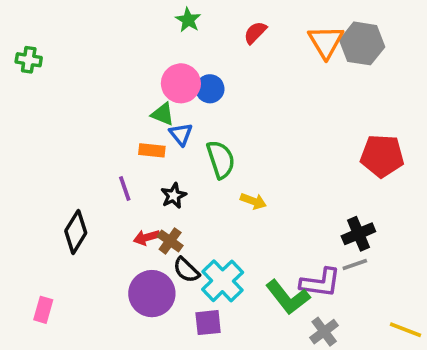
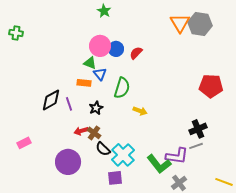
red semicircle: (255, 33) -> (136, 53), moved
green semicircle: (221, 159) -> (122, 88), turned 35
black diamond: (76, 232) -> (51, 100), moved, turned 30
purple circle: (152, 294) -> (68, 162), moved
pink rectangle: (43, 310) -> (24, 143), moved, turned 48

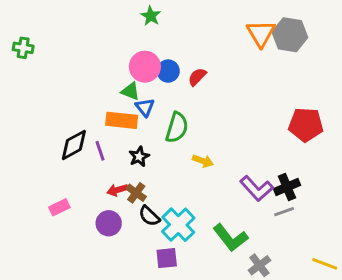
orange rectangle: (84, 83) -> (122, 120), size x1.5
pink rectangle: (24, 143) -> (59, 207), moved
purple L-shape: (177, 156) -> (257, 188), moved, turned 40
purple circle: (68, 162) -> (109, 223), moved, size x0.7

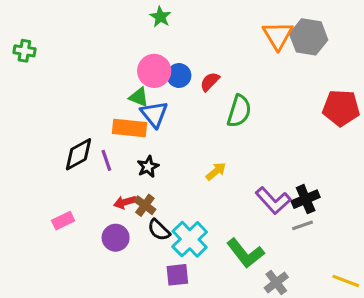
blue triangle: (145, 107) -> (154, 114), size x1.4
red pentagon: (306, 125) -> (341, 108), moved
green semicircle: (177, 128) -> (239, 111), moved
yellow arrow: (203, 161) -> (216, 171), turned -60

